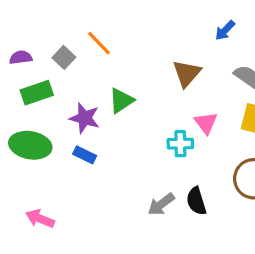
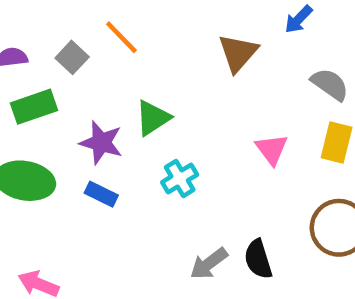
brown triangle: (187, 73) -> (238, 53), moved
cyan cross: (180, 144) -> (180, 178), moved, turned -30

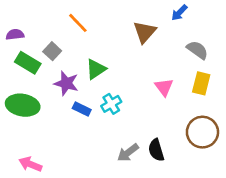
gray square: (72, 57) -> (52, 51), moved
green rectangle: (34, 107) -> (28, 63), turned 50
blue rectangle: (101, 194) -> (82, 109), moved

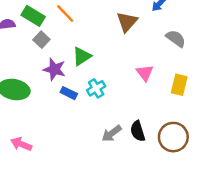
green rectangle: (28, 63) -> (33, 16), moved
yellow rectangle: (201, 83) -> (179, 85), moved
brown circle: (202, 132) -> (173, 137), moved

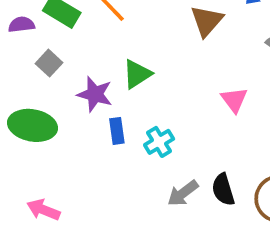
gray square: (41, 40) -> (49, 63), moved
cyan cross: (96, 88) -> (159, 142), moved
blue rectangle: (69, 93) -> (117, 131), turned 56

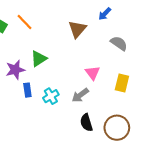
purple star: (95, 94) -> (15, 70), turned -30
gray arrow: (183, 193) -> (80, 95), moved

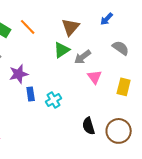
brown triangle: (77, 29) -> (71, 27), moved
green triangle: (39, 59) -> (62, 50), moved
gray arrow: (80, 95) -> (83, 57), moved

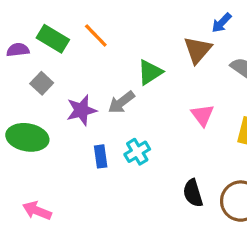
brown triangle: (71, 27) -> (198, 50), moved
gray arrow: (83, 57) -> (121, 102), moved
blue rectangle: (31, 94) -> (101, 156), moved

